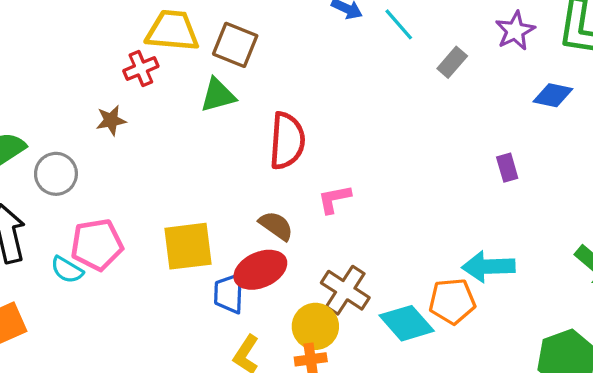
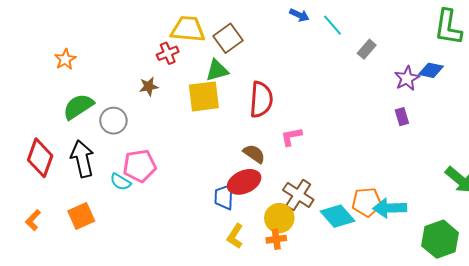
purple star: (515, 31) -> (407, 78), moved
brown square: (235, 45) -> (228, 38), turned 32
yellow square: (188, 246) -> (204, 96), moved
cyan arrow: (488, 267) -> (390, 208), moved

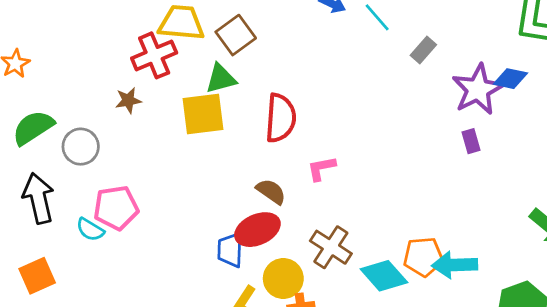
red cross: (168, 53) -> (154, 55), size x1.5
purple star: (407, 78) -> (478, 89), size x1.5
yellow circle: (279, 218) -> (283, 278), moved

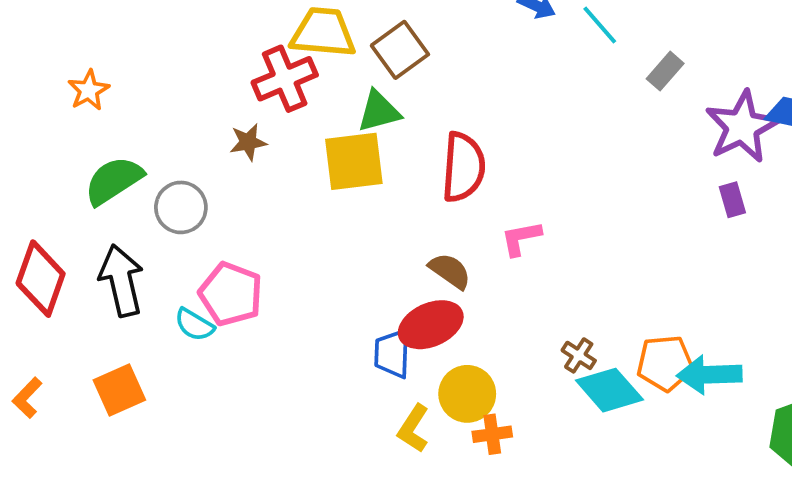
pink pentagon: (116, 208) -> (231, 294), turned 30
brown cross: (331, 247) -> (579, 355), moved, size x0.6

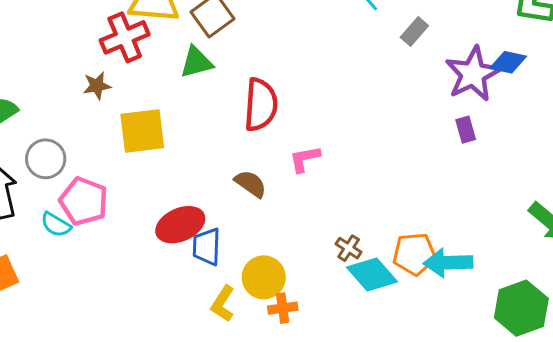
yellow square: (354, 161) -> (142, 131), moved
gray circle: (181, 207) -> (46, 159), moved
red ellipse: (431, 325) -> (180, 225), moved

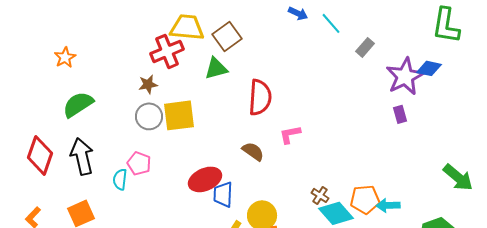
gray circle: (46, 159) -> (149, 116), moved
pink pentagon: (84, 201) -> (139, 163), size x0.7
cyan semicircle: (56, 225) -> (120, 179), turned 65
cyan arrow: (448, 263) -> (388, 205), size x0.7

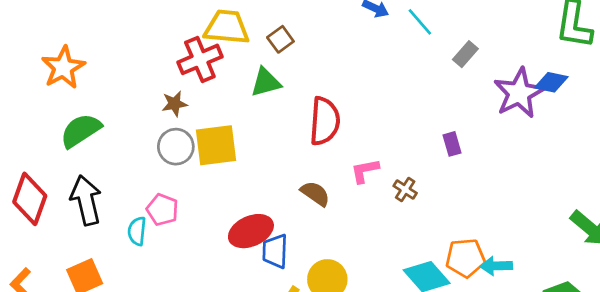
brown square: (227, 36) -> (280, 39), size x0.7
orange star: (65, 57) -> (63, 68), size x1.5
purple rectangle: (400, 114) -> (452, 144), moved
brown cross: (320, 195) -> (405, 190), moved

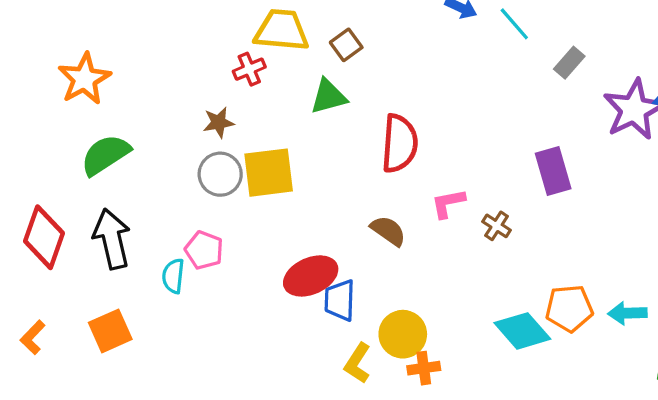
red cross: (200, 59) -> (249, 69), size x0.6
purple rectangle: (452, 144) -> (553, 171), size x1.6
cyan arrow: (496, 266) -> (627, 313), moved

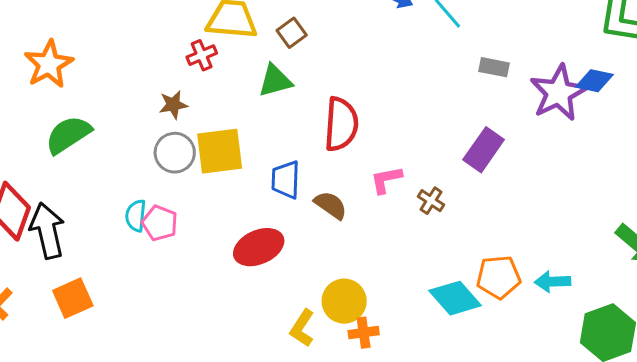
gray rectangle: (569, 63) -> (494, 67), moved, turned 60
purple rectangle: (553, 171) -> (484, 150), turned 51
black arrow: (112, 239) -> (47, 231), moved
cyan semicircle: (173, 276) -> (136, 216), moved
blue trapezoid: (340, 300) -> (286, 180), moved

